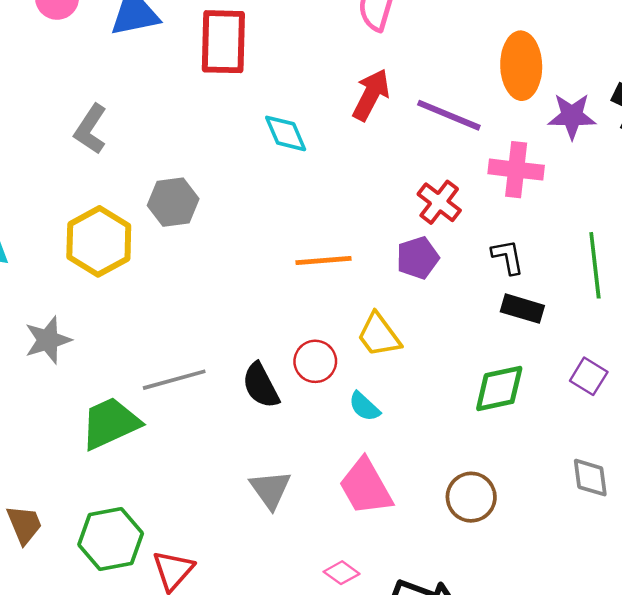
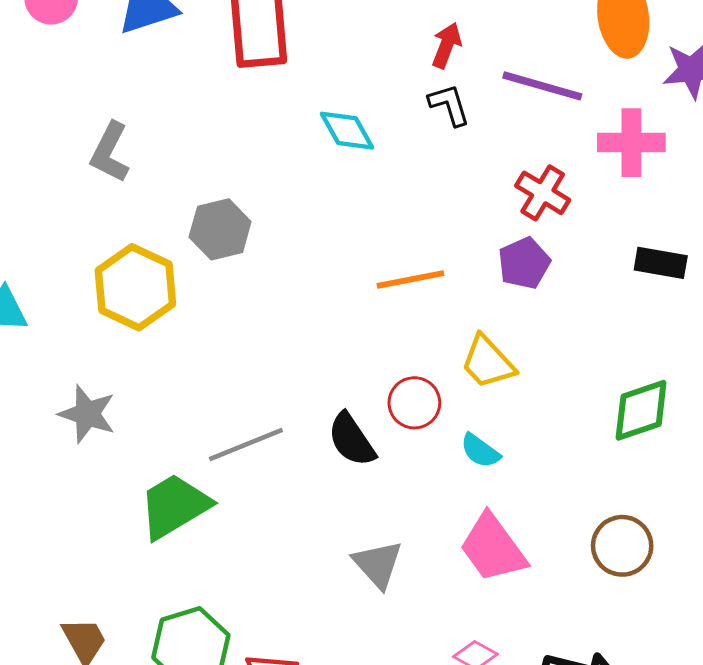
red arrow: (371, 95) -> (446, 45), moved, size x0.7
black L-shape: (508, 257) -> (449, 105), moved
black rectangle: (522, 309) -> (661, 263), moved
gray star: (48, 340) -> (87, 414), turned -30

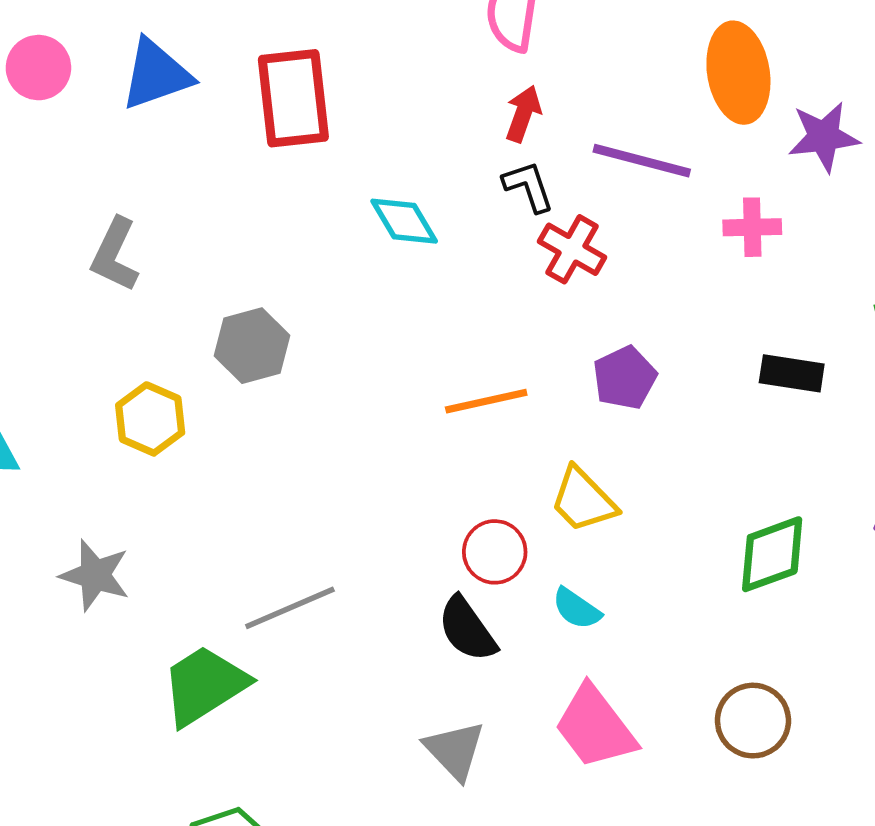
pink cross: (631, 143) -> (752, 227), size x0.7
red cross: (543, 193) -> (572, 249), moved
yellow hexagon: (135, 287) -> (150, 419), size x0.7
black semicircle: (352, 440) -> (467, 629), moved

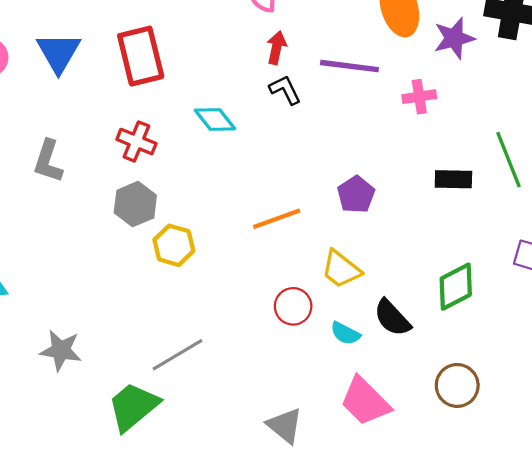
blue triangle: (156, 74) -> (59, 53), turned -33
red cross: (572, 249) -> (136, 141), moved
yellow hexagon: (150, 419) -> (174, 245), moved
black semicircle: (467, 629) -> (392, 318), moved

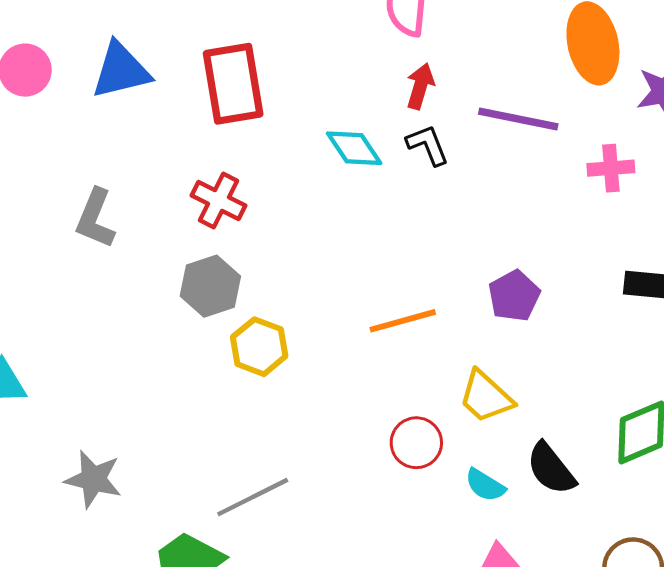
blue triangle: (59, 53) -> (121, 70), turned 42
cyan diamond: (215, 120) -> (354, 148), moved

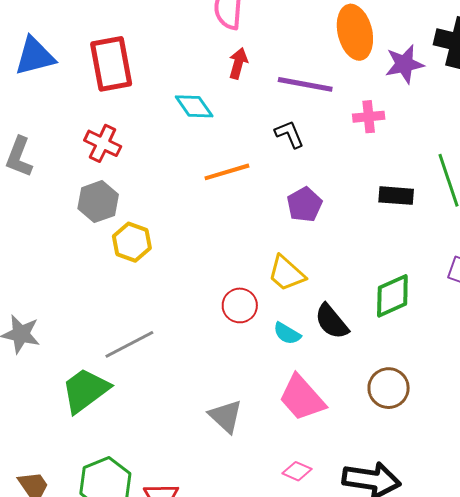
black L-shape: (428, 145) -> (289, 134), moved
orange line: (403, 321) -> (227, 172), moved

